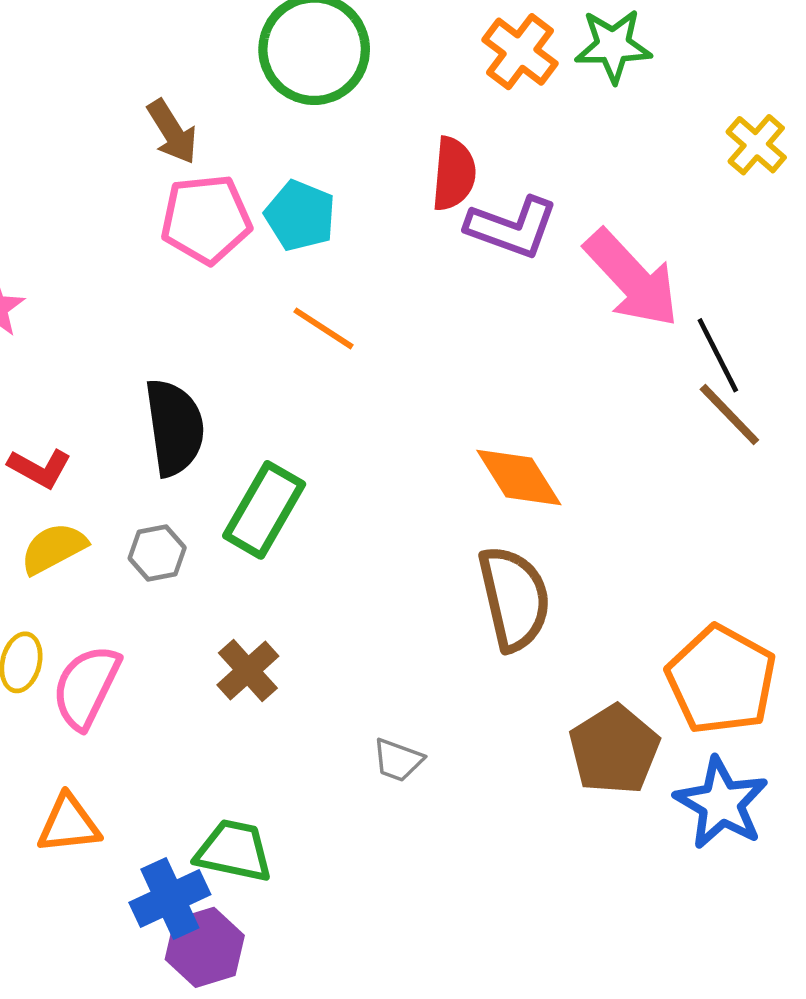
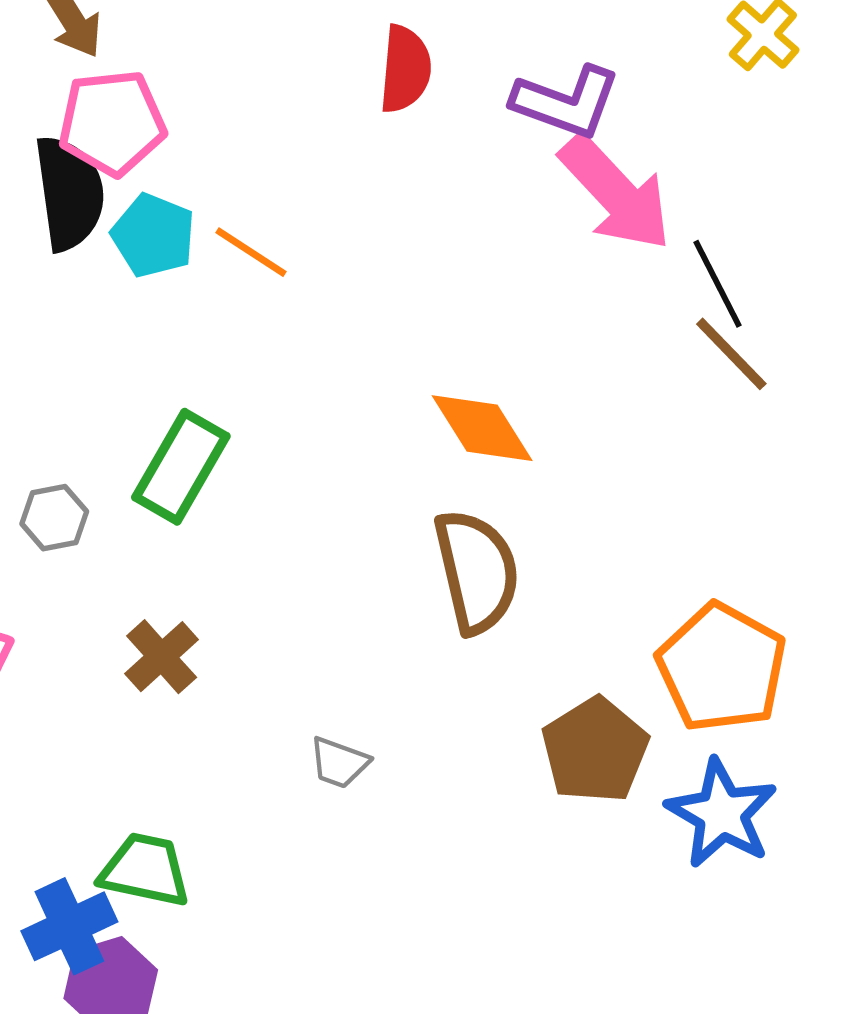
cyan pentagon: (300, 216) -> (153, 236), moved
purple L-shape: (512, 227) -> (566, 102), moved
black semicircle: (175, 427) -> (69, 193), moved

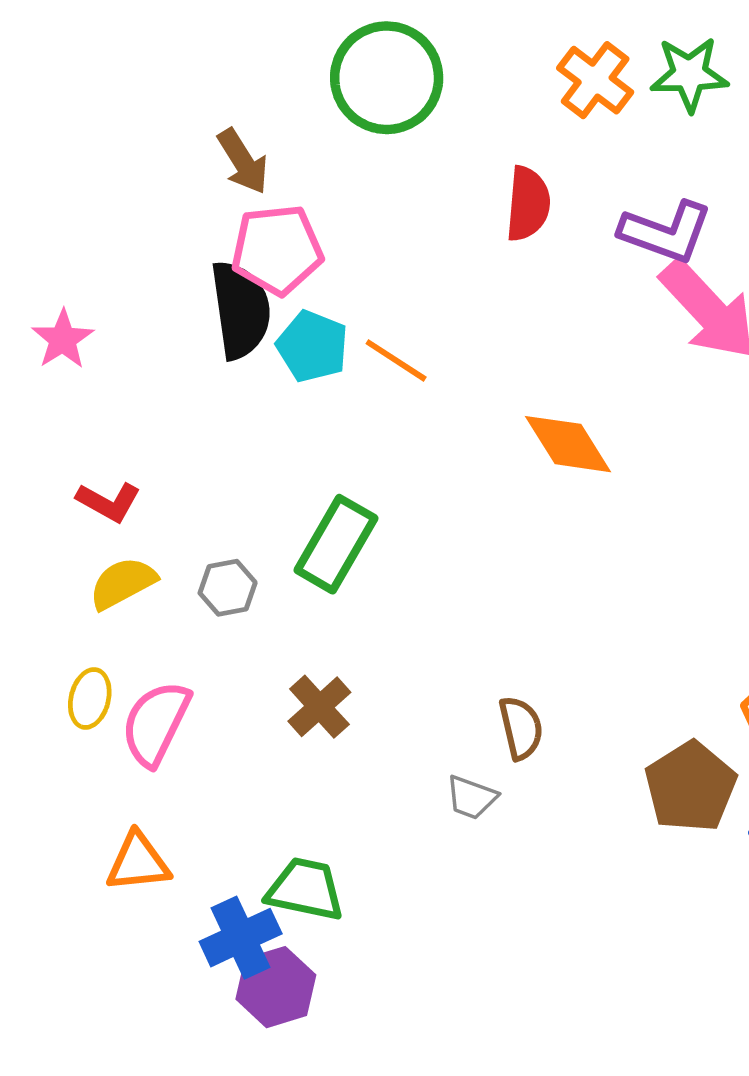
orange diamond: (482, 428) -> (568, 444), moved
brown semicircle: (477, 571) -> (521, 728), moved, size x0.6

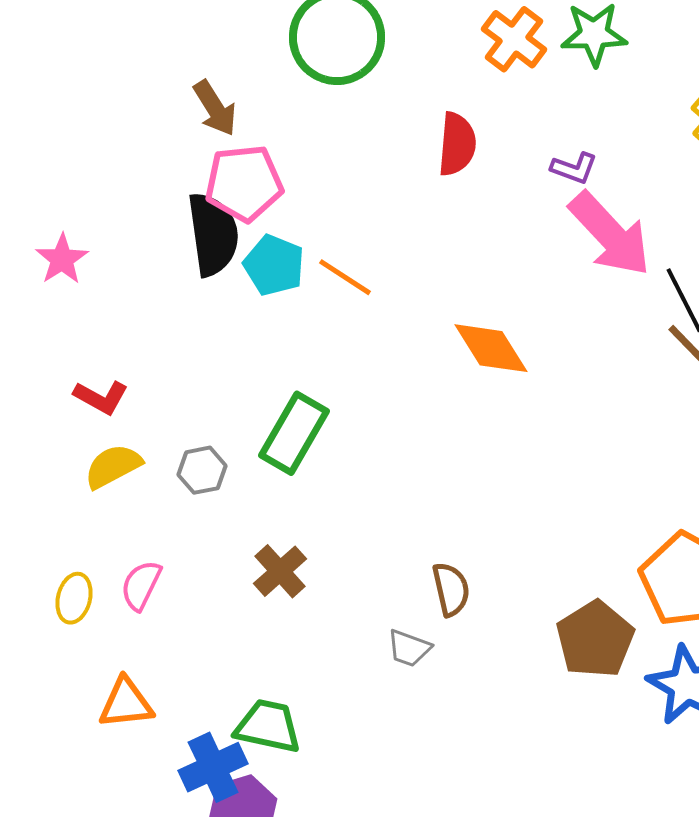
purple L-shape: (666, 232) -> (574, 168), size x0.6
yellow ellipse: (90, 698) -> (74, 598), moved
pink semicircle: (156, 723) -> (141, 585), size x0.7

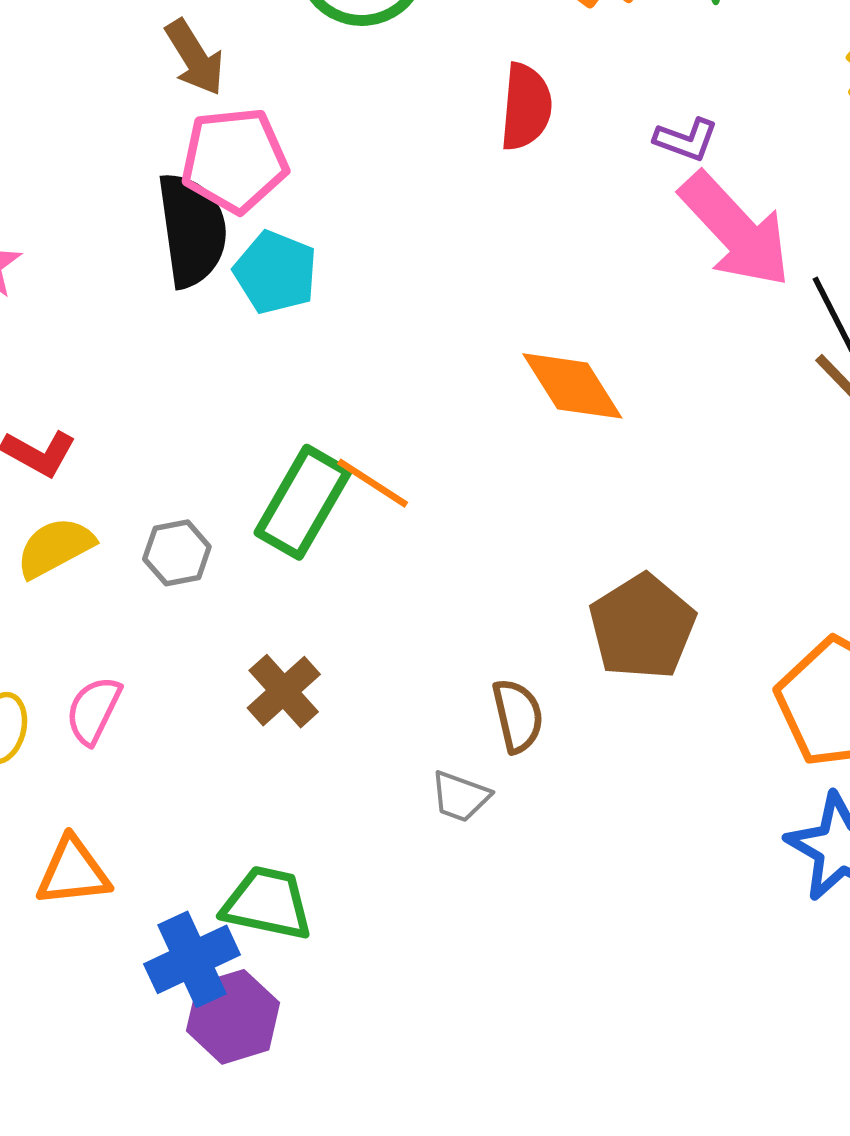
orange line: (345, 277) -> (373, 483), moved
brown pentagon: (595, 639) -> (642, 627), moved

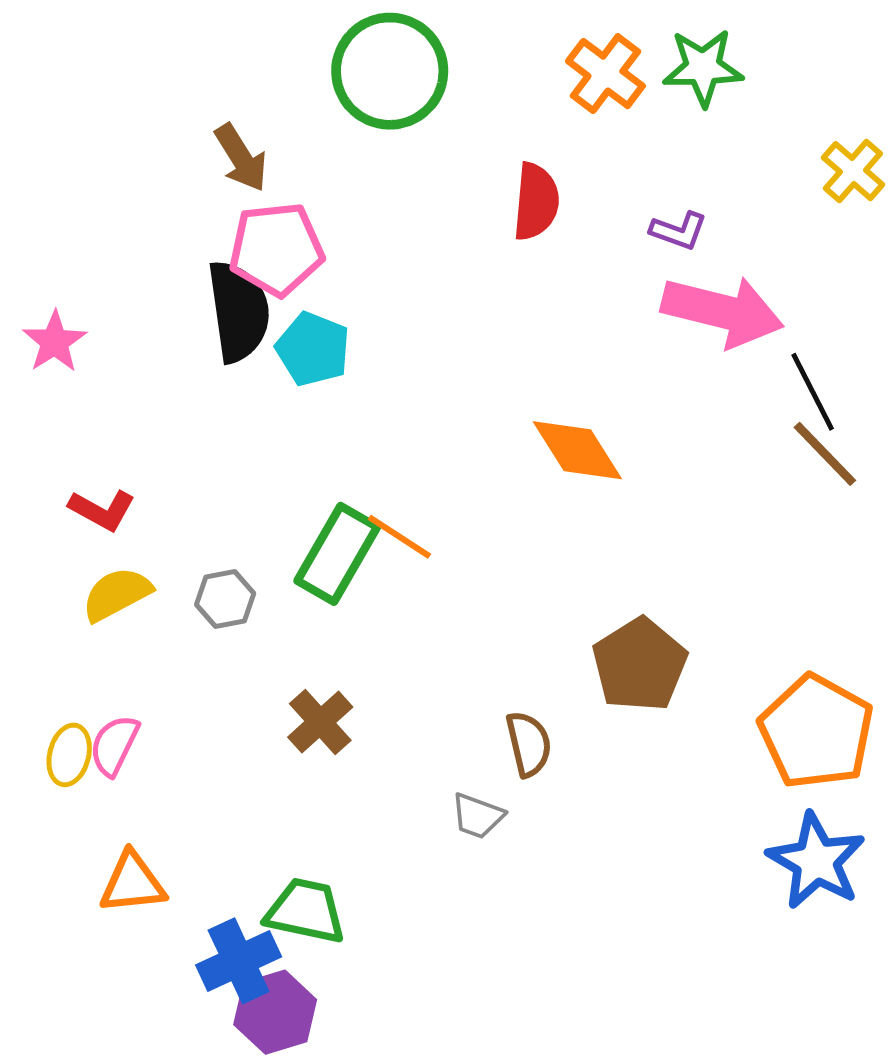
pink arrow: (735, 230) -> (722, 311), turned -33
pink semicircle: (93, 710) -> (114, 745), moved

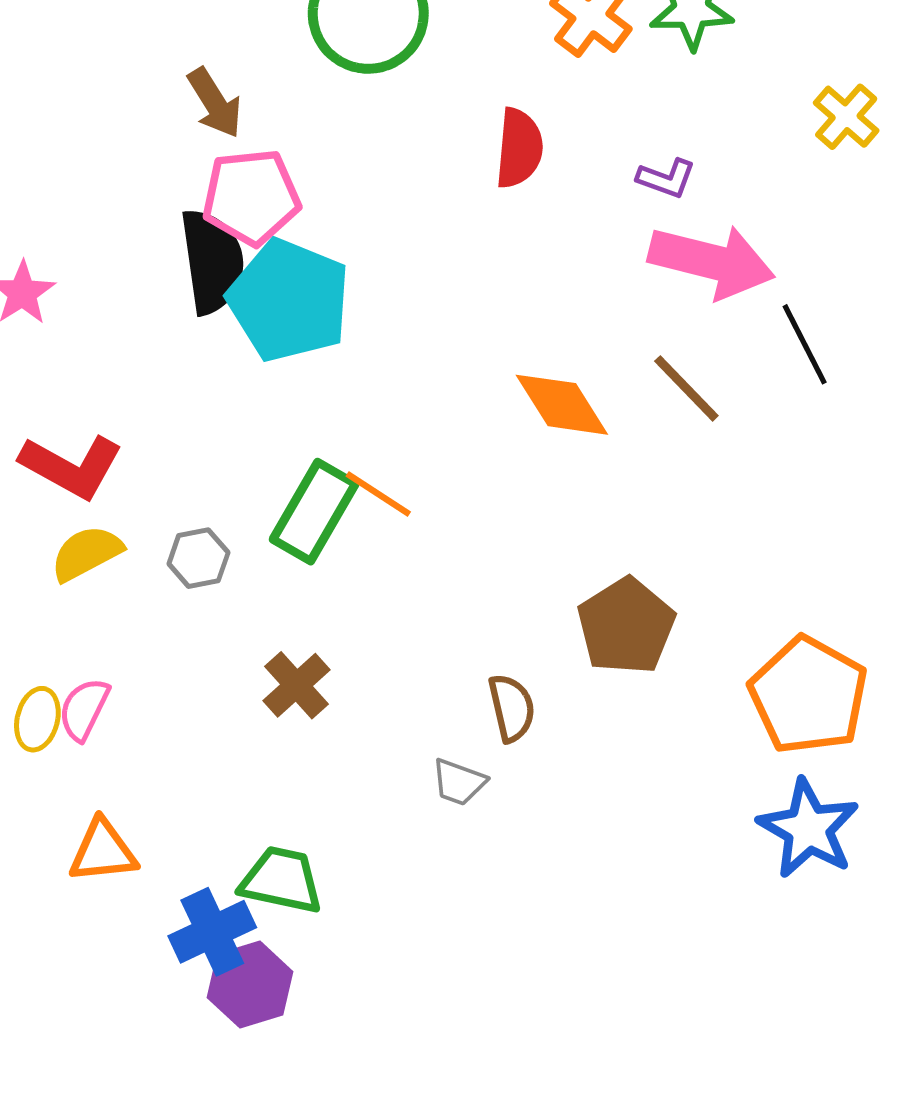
cyan pentagon: (313, 349) -> (289, 300), size x1.6
brown line: (825, 454) -> (686, 388), moved
red L-shape: (102, 510) -> (71, 466), size x1.5

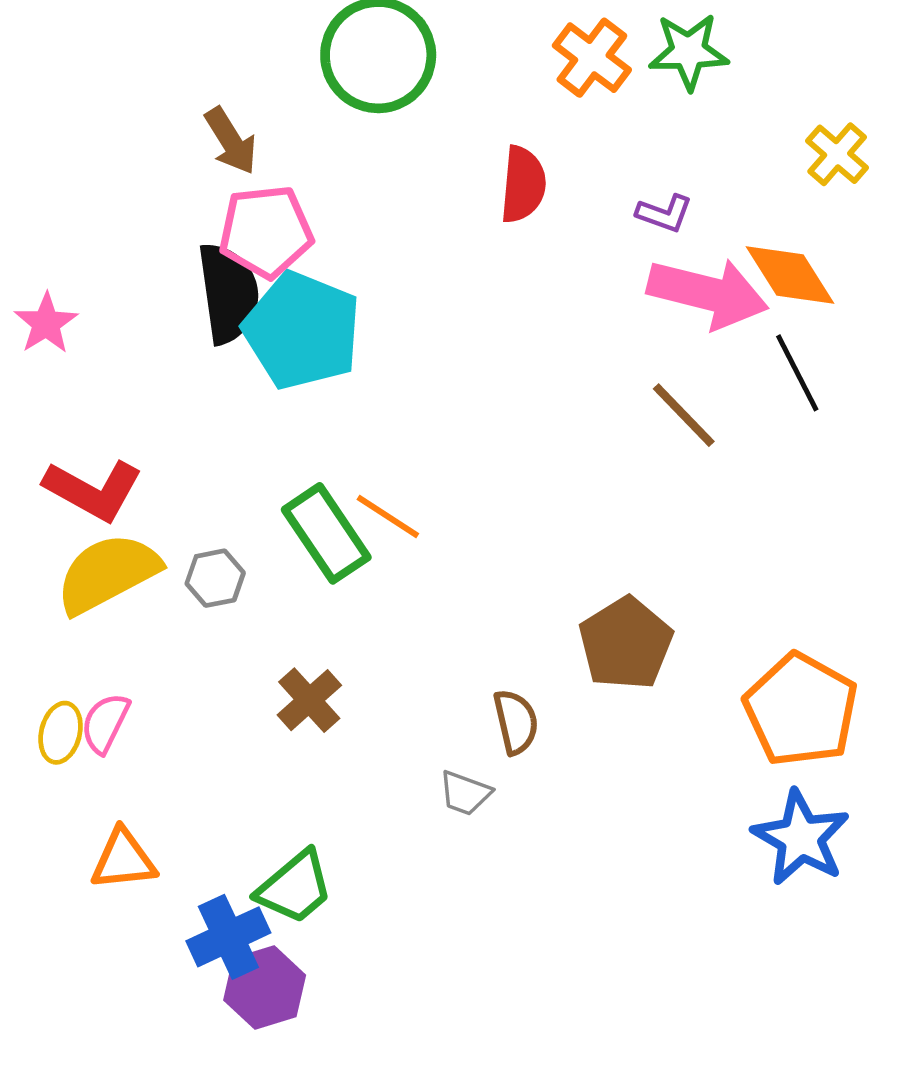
orange diamond: (562, 405) -> (790, 275), moved
green rectangle: (314, 512) -> (326, 533), turned -64
yellow semicircle: (86, 553) -> (108, 573), size x1.5
green trapezoid: (281, 880) -> (295, 887), turned 128

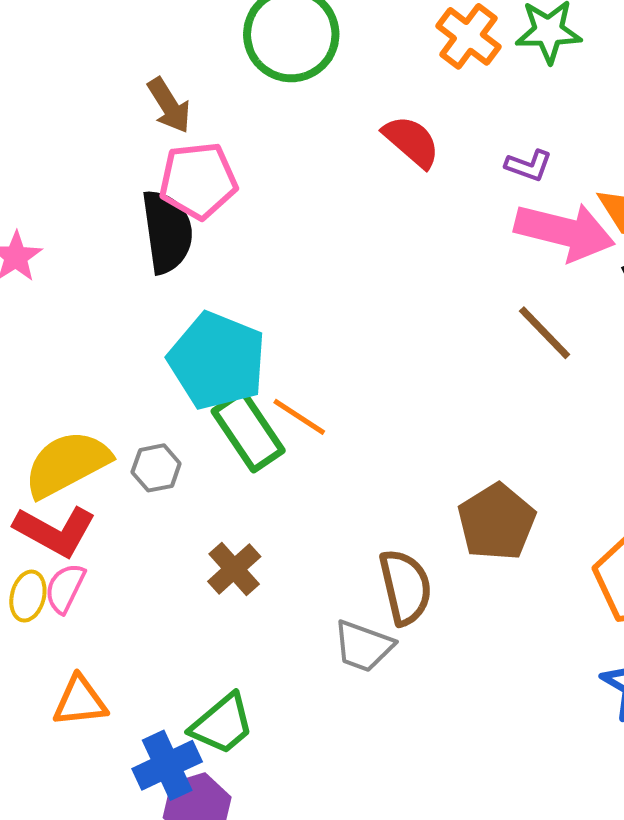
red semicircle: (523, 184) -> (411, 141), turned -54
cyan pentagon: (302, 331) -> (217, 361), moved
red L-shape: (93, 490) -> (55, 531), moved
brown semicircle: (516, 722) -> (405, 587), size x1.4
gray trapezoid: (465, 793) -> (363, 646), size x1.4

